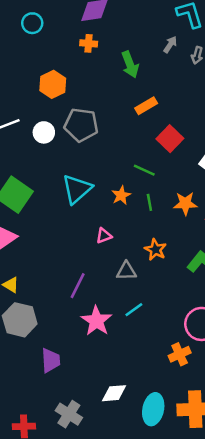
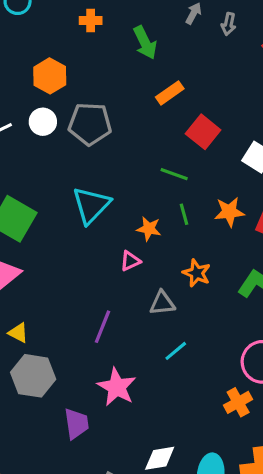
white circle: (44, 132) -> (43, 122), moved
orange star: (121, 195) -> (149, 229), moved, turned -30
pink star: (96, 321) -> (117, 387), moved

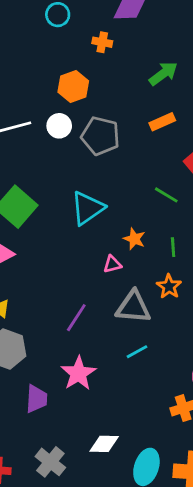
orange cross: (91, 21) -> (102, 42), moved
green arrow: (145, 43) -> (163, 74), turned -112
orange rectangle: (170, 93) -> (162, 122), moved
green line: (184, 214) -> (173, 247), moved
gray triangle: (162, 303) -> (133, 307), size x1.5

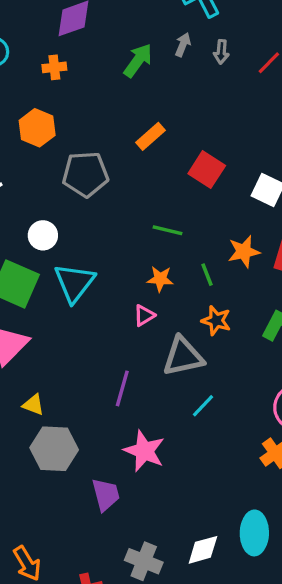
green arrow: (163, 74) -> (138, 60), moved
white circle: (59, 126) -> (43, 235), moved
green line: (166, 195) -> (167, 230), moved
cyan triangle: (87, 208) -> (74, 283), moved
white diamond: (104, 444) -> (203, 550), moved

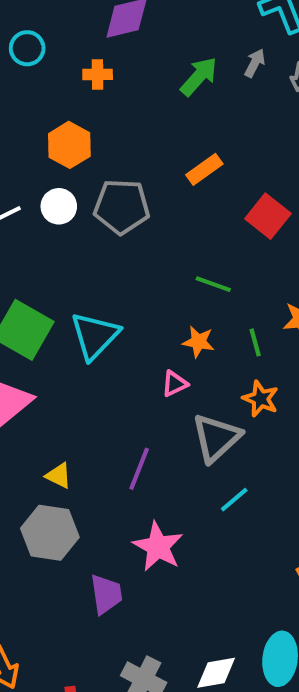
white circle: (43, 235) -> (59, 206), moved
gray triangle: (183, 356) -> (216, 438), turned -36
yellow triangle: (33, 405) -> (59, 476), moved

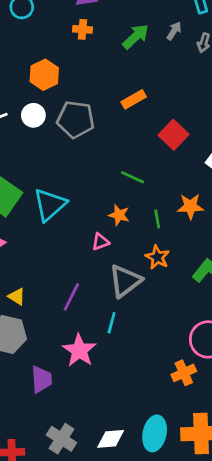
orange cross: (98, 74) -> (83, 29), moved
cyan line: (234, 500) -> (112, 323), moved, turned -40

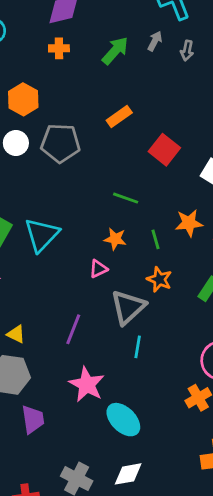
cyan line: (112, 323) -> (138, 347), moved
purple trapezoid: (41, 379) -> (33, 419), moved
cyan ellipse: (155, 433) -> (123, 420), moved, turned -52

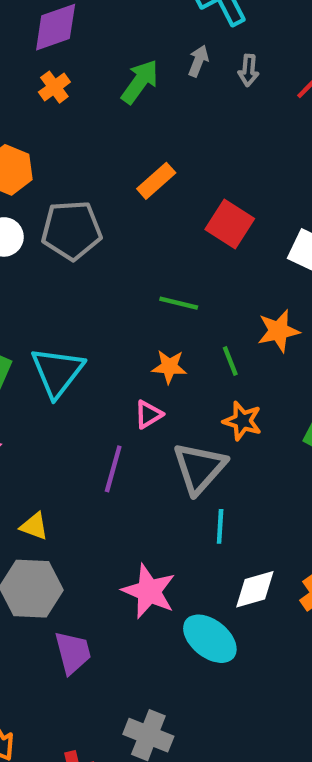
orange cross: (59, 48) -> (54, 87), turned -30
purple line: (73, 329) -> (113, 469), moved
white diamond: (128, 474) -> (255, 589), moved

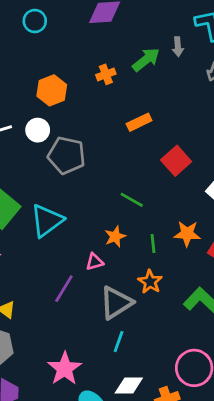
gray arrow: (198, 61) -> (178, 47), moved, turned 138
orange cross: (54, 87) -> (106, 74), moved
gray pentagon: (71, 230) -> (67, 155), moved
orange star: (169, 367) -> (115, 237), turned 30

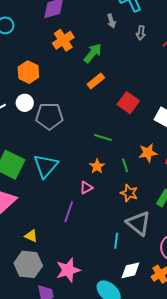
green arrow: (146, 60) -> (93, 53), moved
orange cross: (106, 74) -> (63, 40), moved, size x1.5
gray triangle: (116, 303) -> (138, 223), moved, turned -36
pink star: (65, 369) -> (68, 270), moved, turned 30

